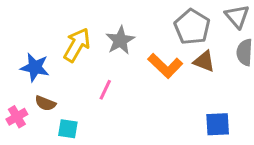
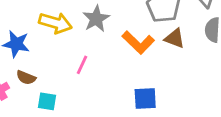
yellow arrow: (77, 45) -> (55, 23), turned 76
blue square: (218, 124) -> (145, 99), moved

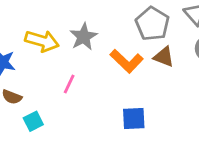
cyan square: (47, 101) -> (33, 121), turned -36

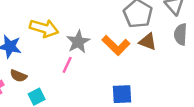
gray star: (84, 37) -> (78, 42), moved

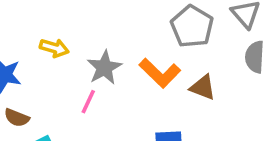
yellow arrow: (44, 28) -> (54, 48), size x0.7
brown triangle: (148, 42) -> (203, 87), moved

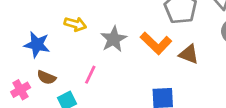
pink line: (88, 102) -> (90, 75), moved

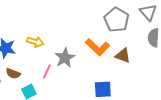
yellow arrow: (75, 24) -> (35, 42), moved
gray star: (114, 39) -> (65, 58), moved

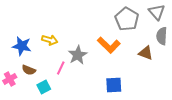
brown triangle: (123, 56) -> (146, 53), moved

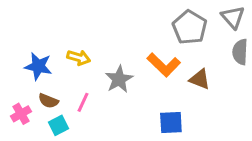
brown triangle: (146, 53) -> (200, 79), moved
pink line: (61, 68) -> (83, 102), moved
cyan square: (44, 87) -> (58, 125), moved

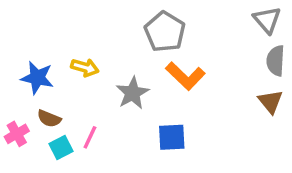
gray pentagon: (190, 27) -> (165, 32), moved
brown triangle: (200, 79) -> (270, 102), moved, turned 30
pink line: (83, 102) -> (90, 137), moved
blue square: (171, 122) -> (172, 137), moved

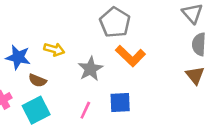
brown semicircle: (49, 119) -> (37, 80), moved
pink line: (90, 137) -> (85, 110), moved
cyan square: (61, 148) -> (36, 110), size x1.5

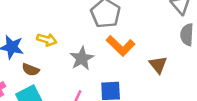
brown triangle: (195, 75) -> (158, 65), moved

